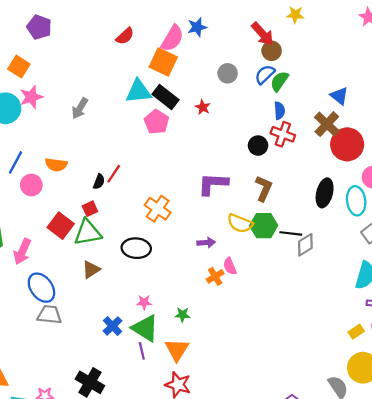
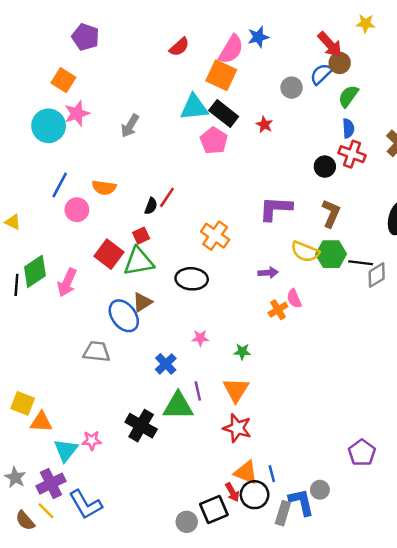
blue semicircle: (265, 74) -> (321, 74), moved
blue ellipse: (41, 288) -> (124, 316), moved
green triangle: (145, 328) -> (178, 406), moved, turned -32

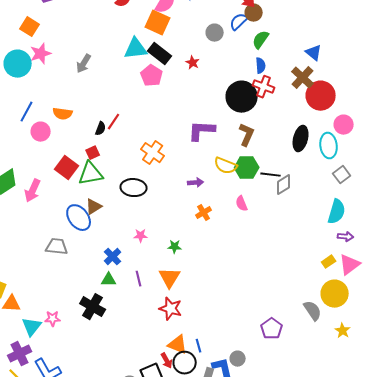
black circle: (325, 167) -> (242, 97), size x1.8
pink semicircle: (294, 299) -> (242, 204), moved
green triangle: (178, 406) -> (109, 280), moved, size x0.6

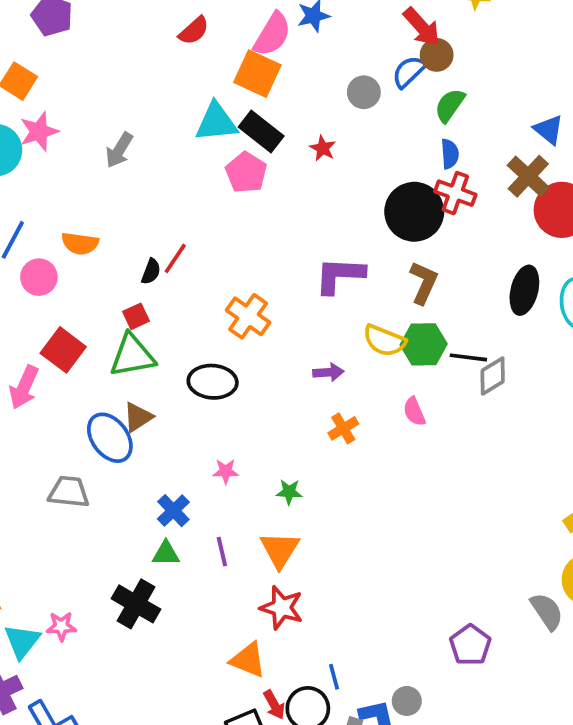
red square: (67, 168) -> (63, 350), moved
orange triangle: (178, 345) -> (248, 660), moved

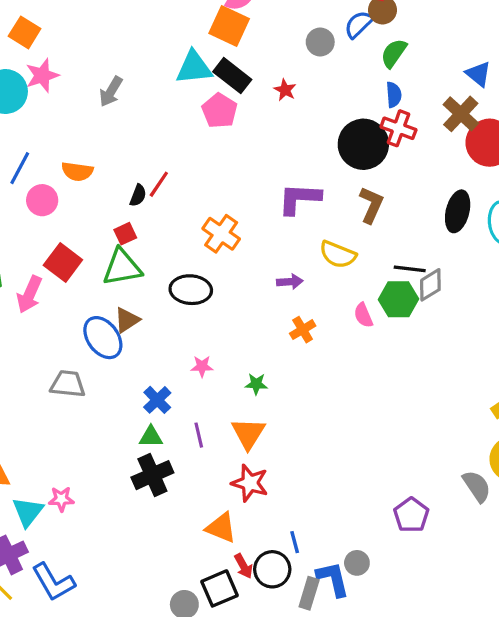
green hexagon: (424, 344) -> (398, 299), moved
black cross: (136, 604) -> (152, 475), moved, turned 36

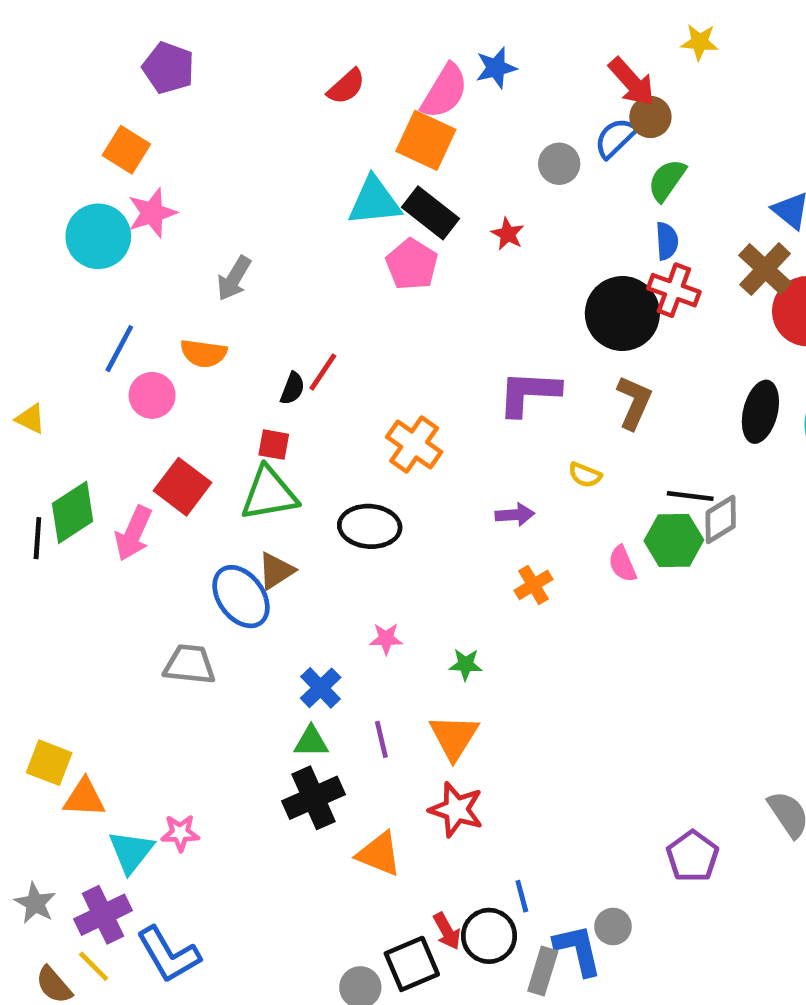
gray arrow: (111, 92) -> (234, 278), moved
red square: (125, 234) -> (274, 445), turned 35
yellow semicircle: (338, 255) -> (585, 475), size x0.6
orange triangle: (221, 528) -> (379, 854), moved

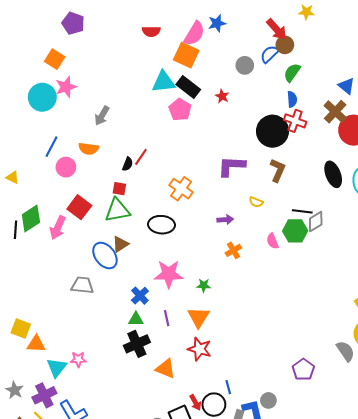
red semicircle: (346, 87) -> (151, 31), turned 42
black ellipse: (760, 412) -> (333, 174), turned -35
pink star: (386, 639) -> (169, 274), size x2.0

